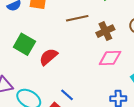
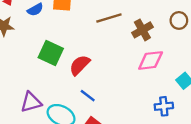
blue line: (67, 95) -> (88, 96), moved

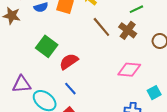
brown line: (109, 18) -> (101, 27), turned 55
brown cross: (142, 30) -> (128, 30), moved, turned -36

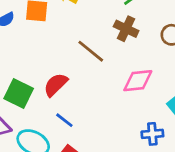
brown line: (101, 27) -> (91, 51), moved
green square: (47, 46) -> (19, 93), moved

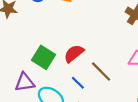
brown line: (91, 51) -> (101, 71), moved

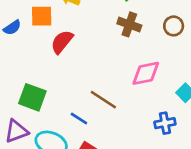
red semicircle: (74, 54) -> (62, 42), moved

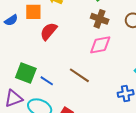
pink diamond: (146, 73) -> (100, 45), moved
blue line: (79, 119) -> (47, 81), moved

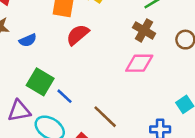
blue semicircle: (11, 20) -> (28, 40), moved
brown line: (79, 75) -> (105, 117), moved

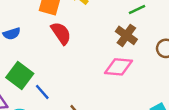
red semicircle: (78, 35) -> (61, 33), turned 90

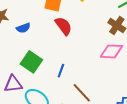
blue line: (42, 92) -> (61, 71), moved, turned 64

